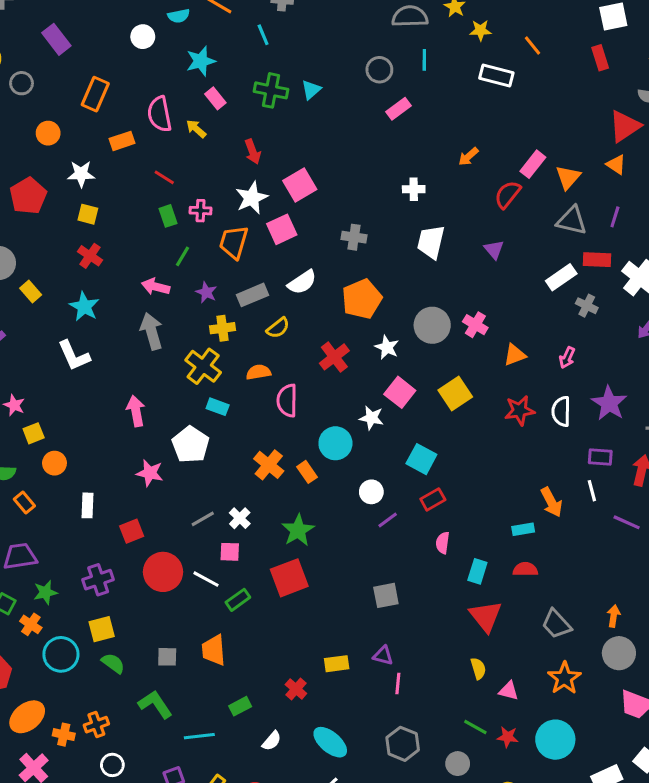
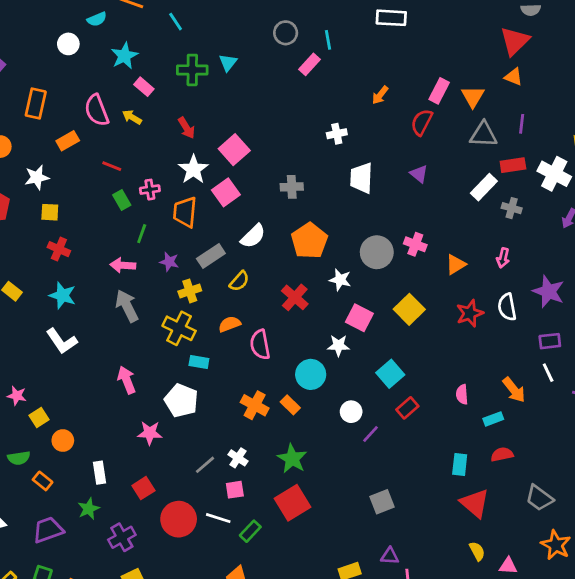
cyan line: (424, 60) -> (328, 40), moved
cyan square: (421, 459) -> (390, 374), turned 32
pink semicircle: (443, 543) -> (462, 394), moved
green star: (45, 592) -> (89, 509), moved

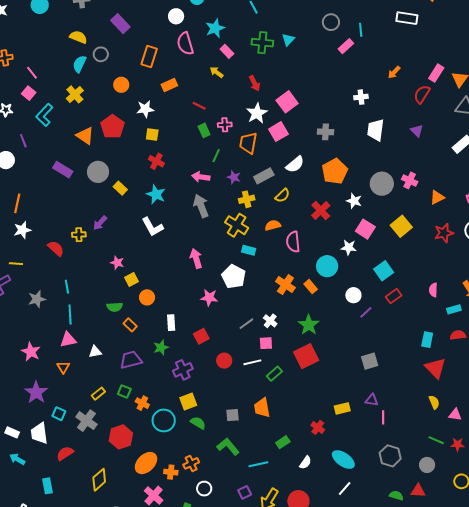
pink semicircle: (97, 110) -> (185, 44), moved
white line: (218, 518) -> (252, 362), turned -36
red circle: (179, 519) -> (224, 361), size x0.6

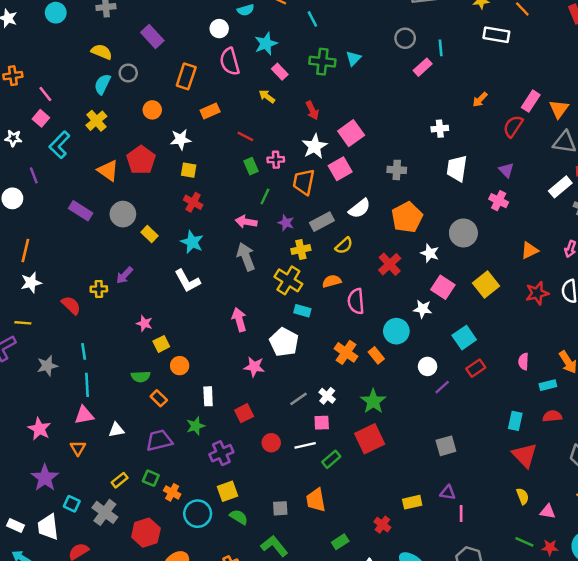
pink cross: (410, 180) -> (499, 201), moved

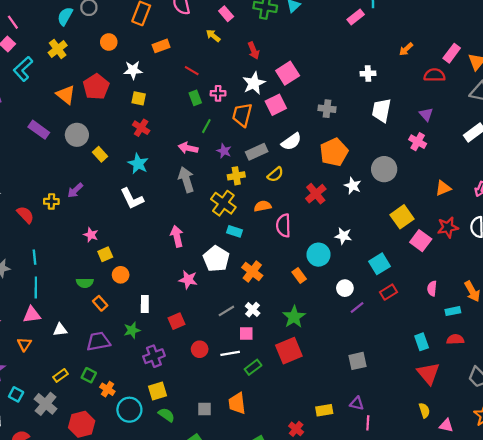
red semicircle: (513, 126) -> (434, 75), turned 54
pink square: (443, 287) -> (421, 241), moved
orange cross: (346, 352) -> (252, 271), moved
cyan rectangle: (515, 421) -> (422, 342), turned -35

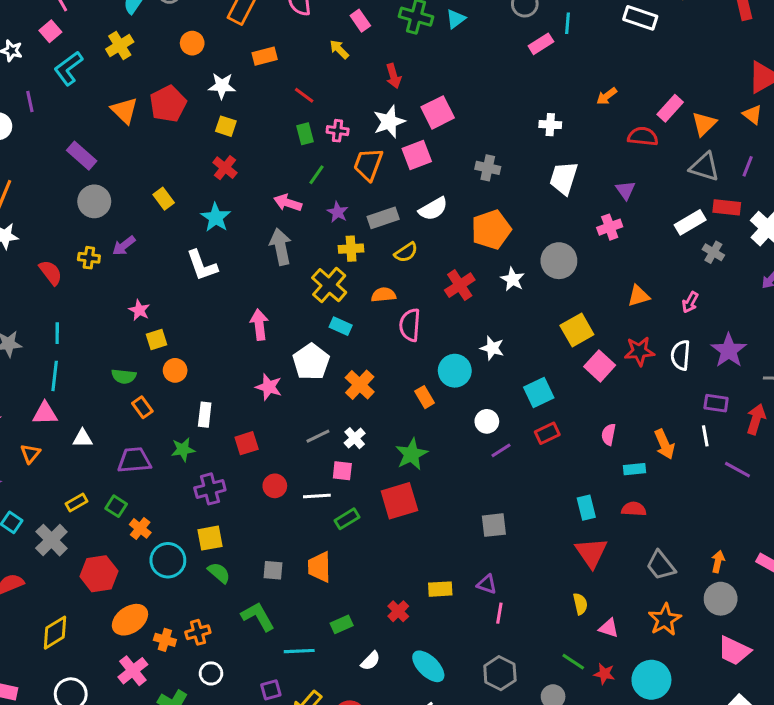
gray circle: (77, 135) -> (94, 201), moved
pink cross: (418, 142) -> (610, 227), turned 35

